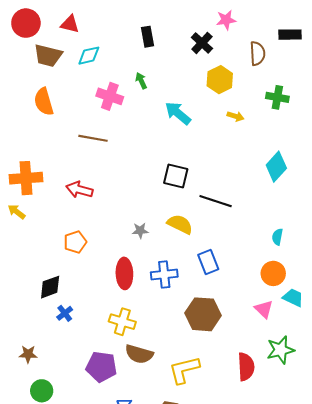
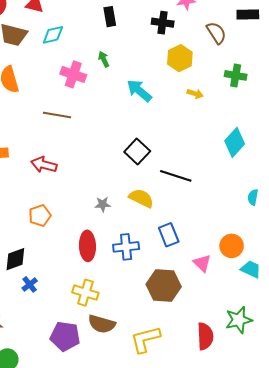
black cross: (202, 43) -> (163, 23), turned -35
brown semicircle: (257, 53) -> (216, 33), turned -30
black square: (176, 176) -> (137, 152), turned 30
cyan semicircle: (277, 237) -> (253, 197), moved
pink triangle: (264, 309) -> (202, 263), moved

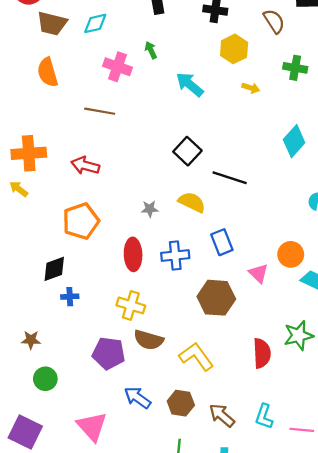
orange pentagon: (40, 215) -> (81, 221), size x1.5
blue cross: (30, 284) -> (70, 297), turned 35
yellow L-shape: (145, 339) -> (196, 357), turned 68

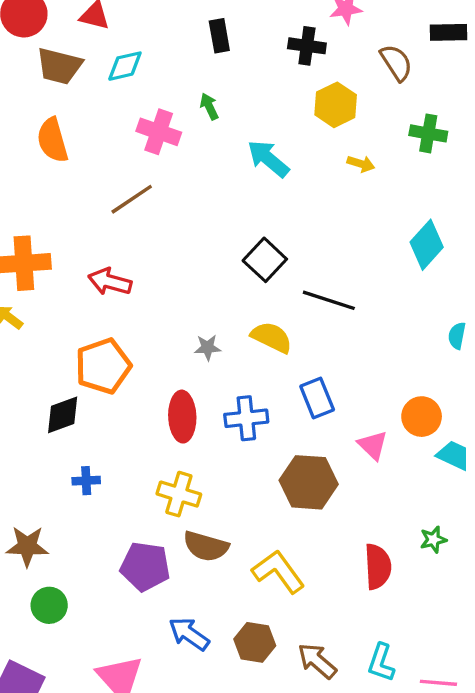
brown line: (100, 111) -> (132, 199), turned -44
black diamond: (54, 269) -> (63, 415), moved
green star: (298, 335) -> (433, 540), size x0.6
brown star: (31, 340) -> (27, 546), size x1.4

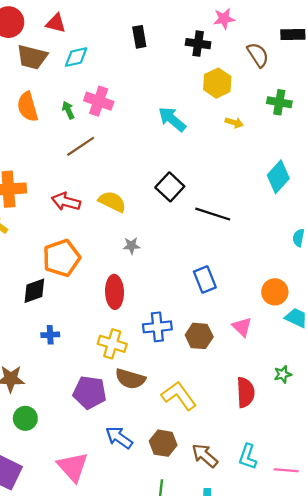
green arrow: (209, 106) -> (68, 110), moved
yellow semicircle: (272, 337) -> (112, 202), moved
blue cross: (246, 418) -> (157, 327), moved
pink triangle: (373, 445) -> (242, 327), moved
brown hexagon: (309, 482) -> (199, 336), size x0.7

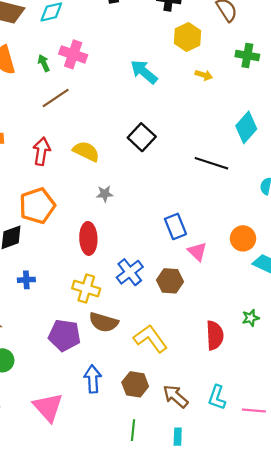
red arrow: (66, 202) -> (42, 151), turned 84
black line: (213, 214) -> (211, 163), moved
blue cross: (157, 327) -> (130, 272), turned -32
pink triangle: (242, 327) -> (197, 251), moved
blue arrow: (119, 438) -> (93, 379), turned 52

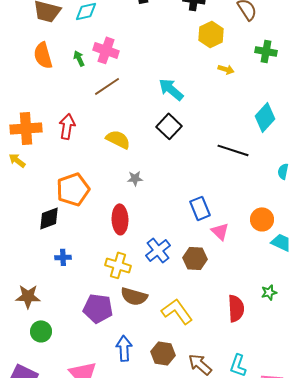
cyan arrow: (144, 72) -> (171, 89), moved
brown line: (56, 98) -> (107, 86), moved
red arrow: (42, 151) -> (67, 126), moved

